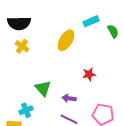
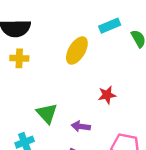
yellow cross: (22, 46) -> (19, 58), turned -32

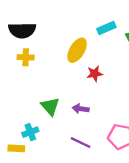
red star: (107, 95) -> (95, 74), moved
purple arrow: (81, 126) -> (81, 109), moved

